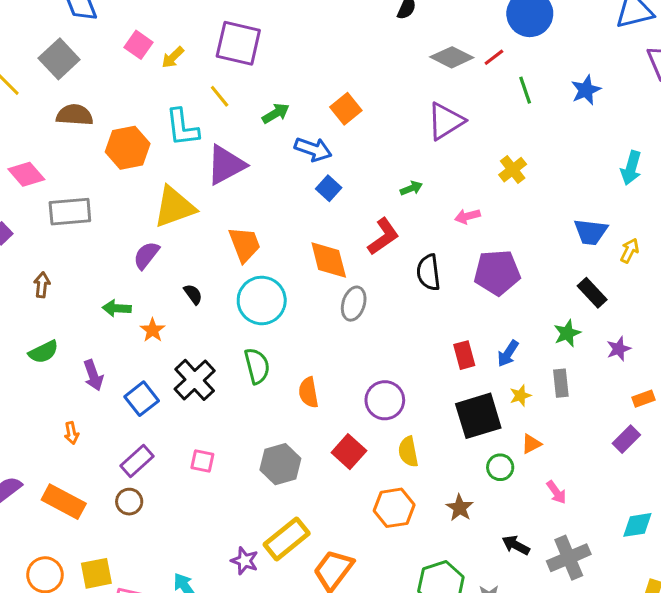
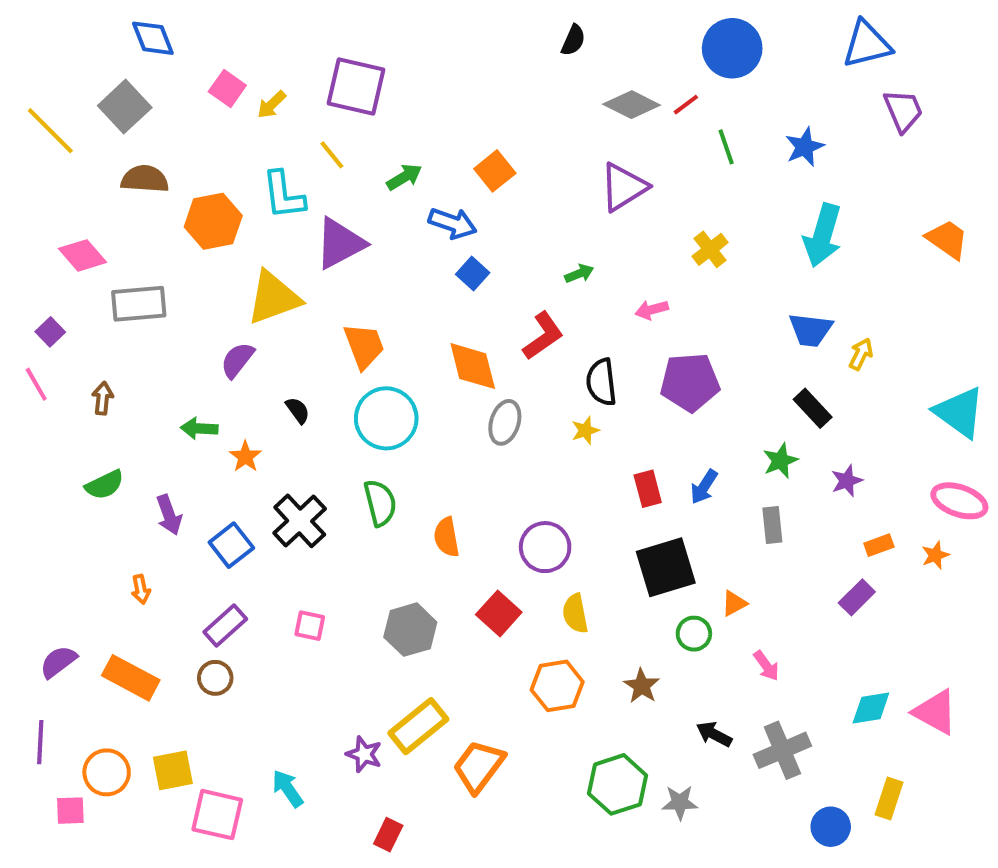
cyan arrow: (631, 168) -> (823, 235), moved, size x1.4
yellow star: (520, 396) -> (585, 430), moved

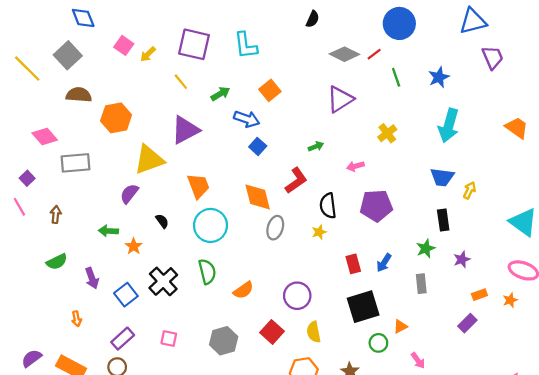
cyan L-shape: (284, 195) -> (246, 45), moved
black rectangle: (813, 408) -> (443, 220), turned 35
orange semicircle: (447, 537) -> (243, 290), turned -115

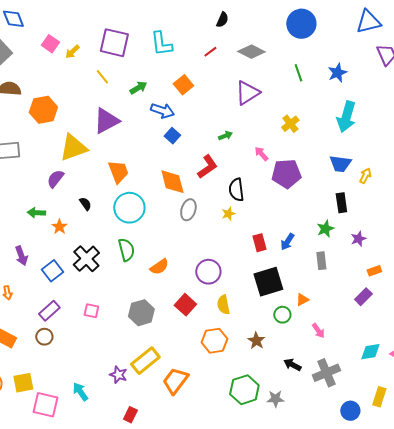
red line: (374, 54) -> (210, 52), moved
pink arrow: (355, 166) -> (261, 154), turned 63
purple pentagon: (376, 206) -> (286, 174), moved

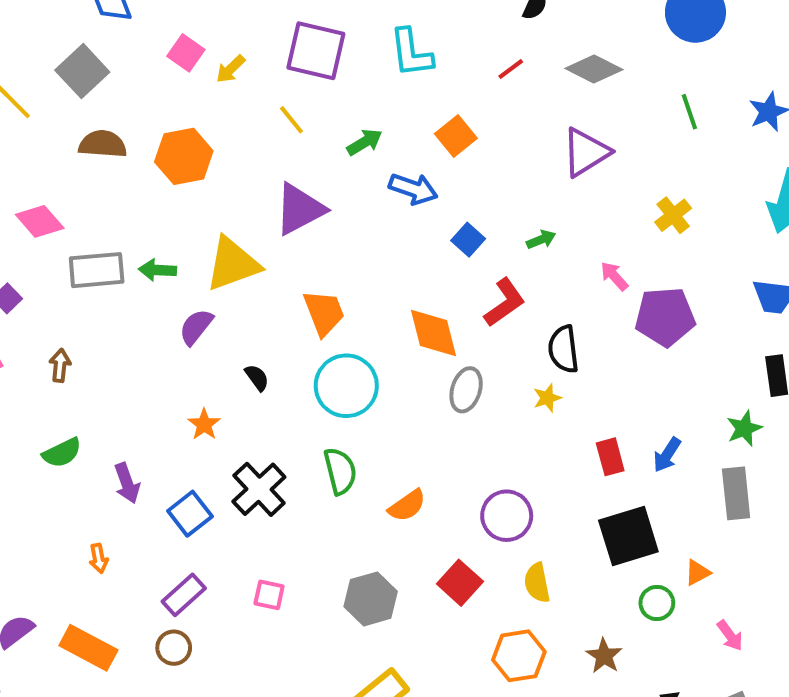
orange hexagon: (43, 110) -> (184, 156), moved
blue square: (172, 136) -> (468, 240), moved
green arrow: (36, 213) -> (157, 270), moved
gray rectangle: (321, 261) -> (736, 493), size x1.4

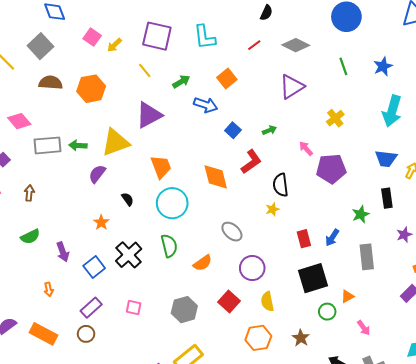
gray ellipse: (466, 390) -> (232, 232), moved, turned -65
green star: (744, 428) -> (361, 214), moved

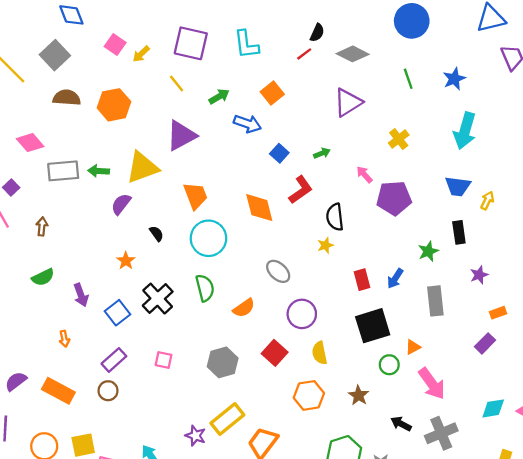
black semicircle: (266, 13) -> (317, 33), moved
pink arrow: (364, 328) -> (432, 384), size x1.8

